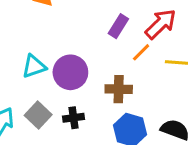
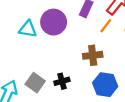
cyan triangle: (34, 66) -> (28, 29), moved, turned 36
purple circle: (70, 72) -> (54, 22), moved

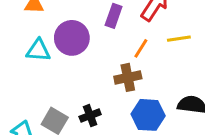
orange line: (106, 26) -> (141, 48), moved

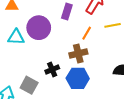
blue hexagon: (148, 115) -> (78, 78), moved
black cross: (90, 116) -> (52, 70), moved

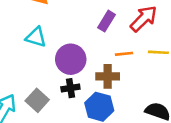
purple circle: (39, 28) -> (71, 59), moved
orange line: (87, 33) -> (124, 54), turned 40

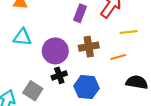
orange line: (124, 54) -> (118, 57), moved
brown cross: (108, 76) -> (89, 47), moved

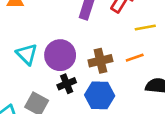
cyan triangle: (22, 37) -> (27, 54), moved, turned 42
brown cross: (89, 47) -> (100, 61), moved

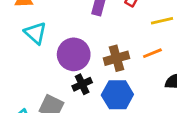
cyan triangle: (27, 54) -> (35, 33), moved

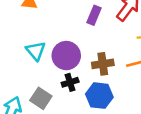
cyan triangle: (35, 33) -> (36, 51), moved

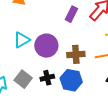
cyan triangle: (36, 51) -> (22, 40), turned 36
black cross: (70, 82) -> (47, 78), moved

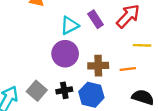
purple rectangle: (71, 14) -> (96, 19), turned -63
cyan triangle: (22, 40) -> (70, 25), moved

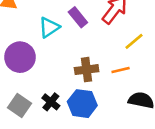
yellow line: (142, 45) -> (134, 41), turned -36
purple circle: (65, 54) -> (20, 57), moved
black cross: (64, 90) -> (51, 102), turned -35

